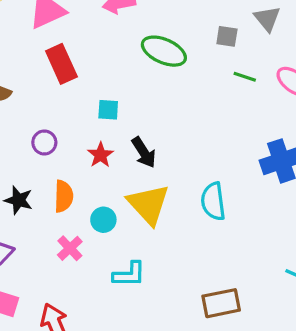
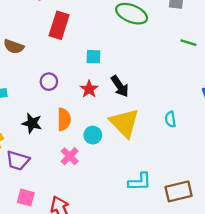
red rectangle: (61, 64) -> (59, 25), turned 44
green line: (245, 77) -> (188, 43), moved
cyan semicircle: (213, 201) -> (170, 119), size x0.6
cyan L-shape: (129, 274) -> (140, 182), moved

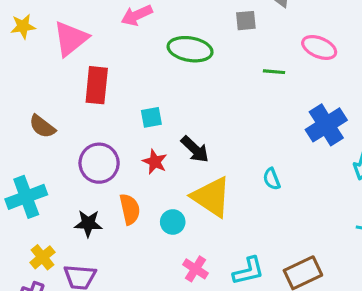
brown semicircle: (14, 47) -> (42, 126), turned 30
purple circle: (49, 82) -> (99, 163), size x1.6
pink cross: (70, 156) -> (196, 269), moved

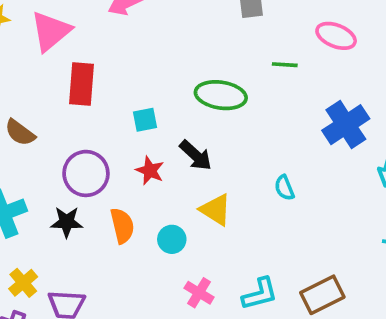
green ellipse: (190, 49) -> (221, 95), moved
yellow triangle: (211, 197) -> (216, 210), size x0.7
black star: (88, 223) -> (67, 222), moved

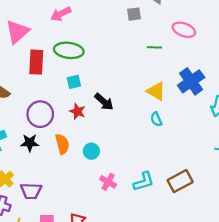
green ellipse: (221, 95) -> (69, 50), moved
yellow triangle: (216, 210) -> (156, 91), moved

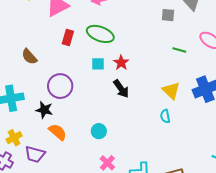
red rectangle: (36, 62) -> (68, 37), size x0.7
red star: (77, 111) -> (121, 63), moved
orange semicircle: (62, 144) -> (58, 132), moved, turned -48

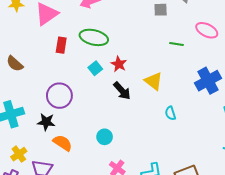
brown semicircle: (29, 57) -> (15, 64), moved
cyan square: (98, 64) -> (95, 68), turned -32
yellow triangle: (171, 91) -> (153, 81), moved

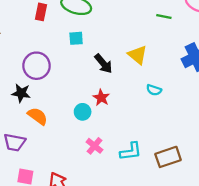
red star: (119, 64) -> (101, 98), moved
cyan square: (95, 68) -> (76, 38), turned 32
cyan semicircle: (170, 113) -> (154, 90), turned -56

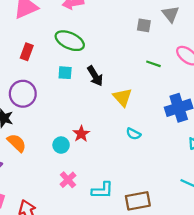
red rectangle: (41, 12) -> (27, 52), moved
black arrow: (103, 64) -> (95, 76), moved

